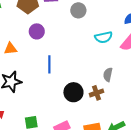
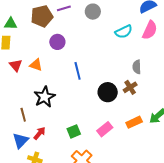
orange triangle: (10, 49) -> (36, 65), turned 40

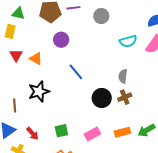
gray semicircle: (137, 67) -> (123, 76), moved
blue line: (78, 71) -> (76, 72), turned -36
red arrow: (40, 133) -> (32, 134), moved, turned 88

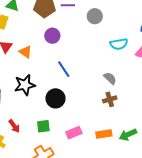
gray semicircle: (123, 76) -> (110, 78), turned 120
black circle: (102, 98) -> (55, 98), moved

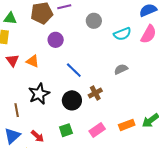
gray circle: (95, 16) -> (94, 21), moved
gray semicircle: (110, 78) -> (121, 69), turned -56
brown cross: (110, 99) -> (95, 93), moved

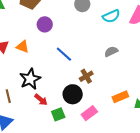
black circle: (72, 100) -> (73, 94), moved
orange rectangle: (127, 125) -> (120, 97), moved
red arrow: (37, 136) -> (41, 100), moved

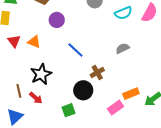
red arrow: (41, 100) -> (36, 98), moved
pink rectangle: (89, 113) -> (116, 108), moved

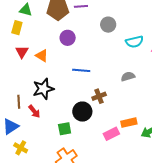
blue line: (75, 50) -> (81, 70), turned -48

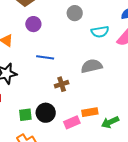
gray semicircle: (128, 76) -> (92, 66), size x1.5
black circle: (82, 112) -> (46, 113), moved

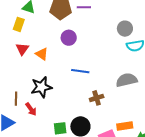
gray circle: (75, 13) -> (125, 29), moved

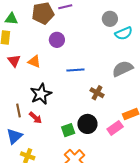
brown cross: (97, 98) -> (97, 93), turned -32

